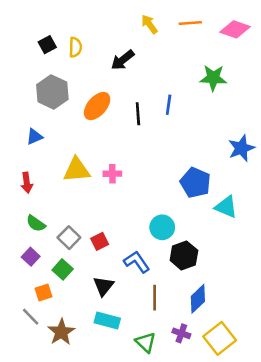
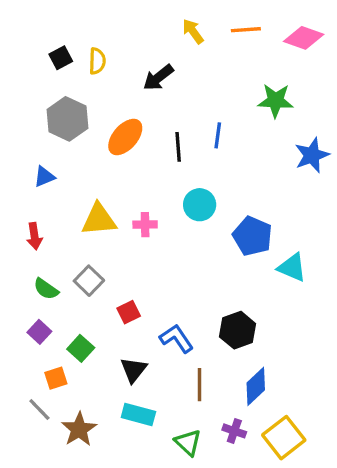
blue star: (241, 148) -> (312, 155), moved
cyan circle: (162, 227) -> (200, 205), moved
gray square: (69, 238) -> (89, 281), moved

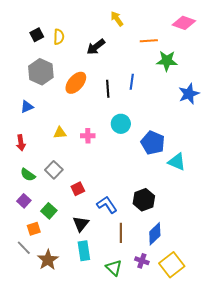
orange line: (246, 30) -> (149, 41), moved
yellow triangle: (99, 220) -> (60, 133), size x0.6
cyan rectangle: (138, 414) -> (84, 251), turned 66

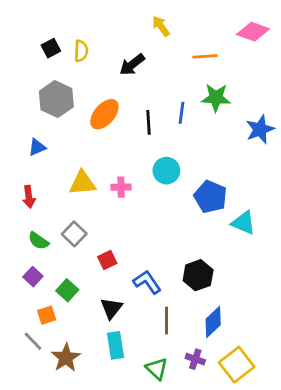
green star: (167, 61) -> (216, 98), moved
yellow triangle: (60, 133) -> (82, 183), size x1.5

